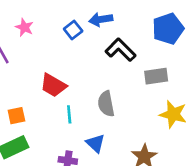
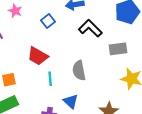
blue square: (73, 30) -> (48, 21), moved

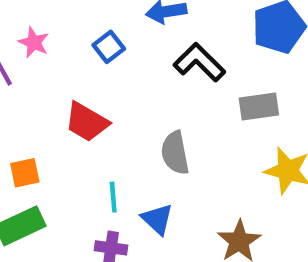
pink star: (15, 11) -> (34, 42), moved
cyan line: (50, 79) -> (113, 197), moved

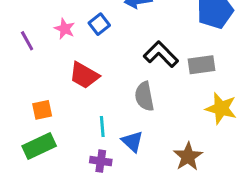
pink star: (34, 42) -> (65, 29), moved
black L-shape: (199, 62) -> (161, 54), moved

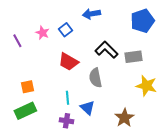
red trapezoid: (84, 75) -> (68, 62), moved

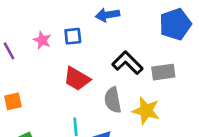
blue square: (65, 30) -> (73, 36), turned 32
yellow star: (146, 86) -> (146, 111), moved
orange square: (27, 87) -> (13, 101), moved

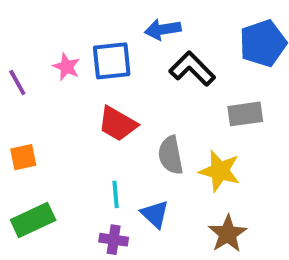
blue square: (73, 36) -> (112, 61), size x1.5
black L-shape: (127, 63) -> (192, 69), moved

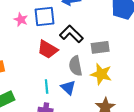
black L-shape: (192, 69) -> (71, 34), moved
gray rectangle: (245, 114) -> (100, 47), moved
blue triangle: (155, 214) -> (68, 88), moved

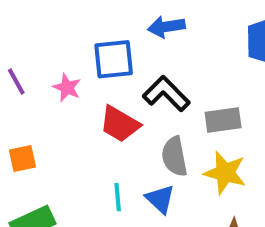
pink star: (21, 20) -> (67, 88), moved

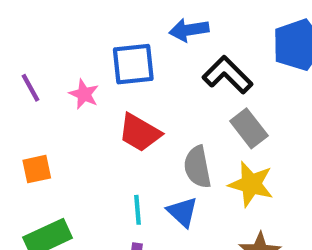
black L-shape: (166, 94) -> (227, 75), moved
gray rectangle: (223, 120) -> (249, 128), turned 60

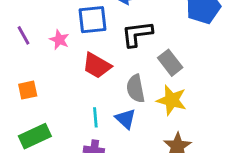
black L-shape: (227, 75) -> (137, 34), moved, turned -52

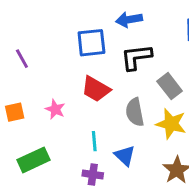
pink star: (59, 40) -> (55, 109), moved
orange square: (28, 90) -> (15, 112), moved
blue triangle: (126, 119) -> (125, 156), moved

